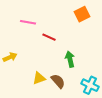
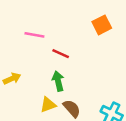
green arrow: (70, 59) -> (58, 81), moved

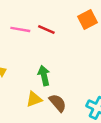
red line: (61, 54) -> (46, 29), moved

